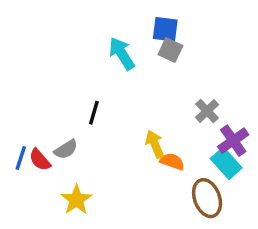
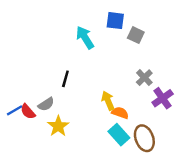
gray square: (170, 50) -> (136, 35), moved
blue line: (21, 158) -> (15, 110), turned 42
cyan rectangle: (226, 163) -> (119, 135), moved
yellow star: (76, 200) -> (58, 126), moved

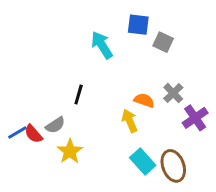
orange semicircle: (120, 113) -> (144, 100), moved

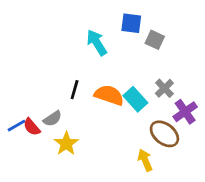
orange semicircle: (144, 100) -> (109, 95), moved, size x1.5
yellow arrow: (130, 121) -> (145, 160), moved
cyan rectangle: (143, 162) -> (135, 99), moved
brown ellipse: (173, 166) -> (164, 134), moved, turned -32

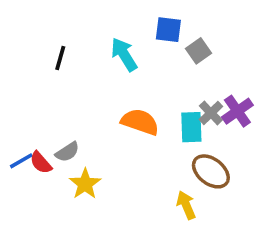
gray square: (155, 40) -> (198, 51), turned 30
black line: (75, 90) -> (60, 58), moved
cyan rectangle: (135, 99) -> (191, 127), moved, turned 40
purple cross: (185, 112) -> (237, 111), moved

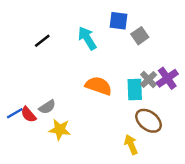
black line: (60, 58) -> (42, 41), turned 36
yellow star: (85, 184) -> (60, 130), turned -30

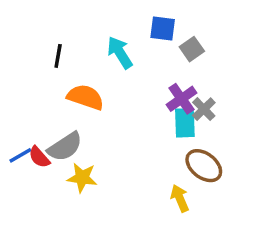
black line: (42, 41) -> (58, 56), turned -42
purple cross: (167, 78) -> (182, 99), moved
orange semicircle: (99, 86) -> (86, 97), moved
gray semicircle: (47, 107) -> (65, 147), size x1.5

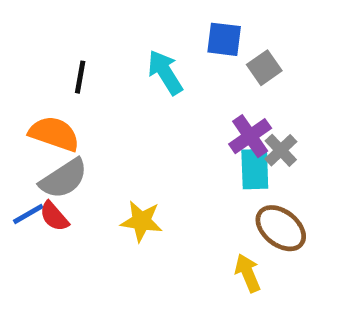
orange semicircle: (86, 97) -> (54, 134), moved
gray semicircle: (65, 147) -> (64, 179), moved
yellow star: (82, 178) -> (141, 221), moved

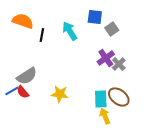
black line: (80, 77) -> (42, 35), moved
orange semicircle: (54, 134) -> (23, 21), moved
cyan rectangle: (255, 169) -> (101, 99), moved

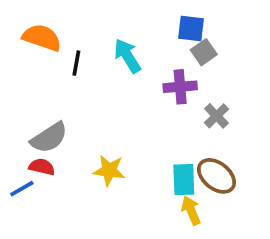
blue square: (95, 17) -> (191, 29), moved
purple cross: (106, 58) -> (180, 87), moved, turned 30
blue line: (12, 91) -> (22, 189), moved
red semicircle: (23, 92) -> (42, 167), turned 144

